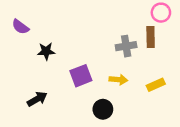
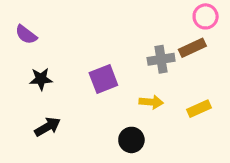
brown rectangle: (151, 37) -> (192, 48), turned 66
black star: (46, 51) -> (41, 79), moved
purple square: (81, 76) -> (103, 79), moved

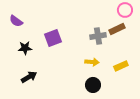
purple square: (103, 79) -> (53, 38), moved
black circle: (131, 140) -> (93, 85), moved

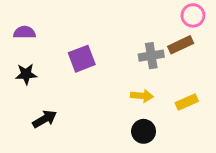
purple semicircle: (16, 21) -> (25, 32), turned 144
black star: (25, 48) -> (26, 74), moved

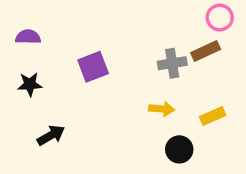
black circle: (144, 131) -> (179, 149), moved

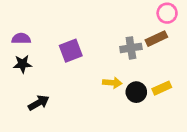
purple semicircle: (28, 37) -> (21, 39), moved
yellow arrow: (162, 109) -> (112, 83), moved
black circle: (179, 149) -> (136, 92), moved

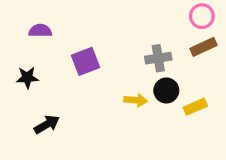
purple semicircle: (21, 39) -> (40, 31), moved
brown rectangle: (156, 39) -> (203, 47), moved
black circle: (136, 92) -> (166, 90), moved

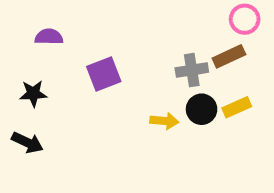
brown rectangle: (203, 47) -> (229, 56), moved
yellow rectangle: (195, 107) -> (237, 107), moved
black arrow: (47, 124) -> (27, 142), moved, turned 55

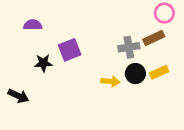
black star: (33, 94) -> (43, 63), moved

